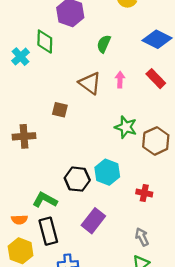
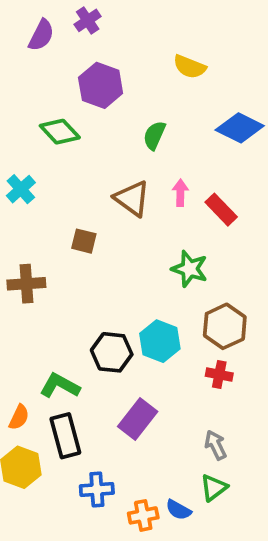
green diamond: (45, 42) -> (60, 132), turned -45
cyan cross: (21, 57) -> (21, 189), moved
red rectangle: (156, 79) -> (221, 210), moved
brown hexagon: (156, 141) -> (225, 326), moved
orange semicircle: (19, 220) -> (19, 417), turned -63

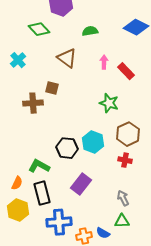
green semicircle: (154, 135) -> (90, 31), turned 56
brown triangle: (132, 198) -> (67, 58), moved
brown cross: (26, 284) -> (33, 103), moved
green triangle: (214, 488) -> (122, 221), turned 35
blue cross: (97, 489) -> (59, 222), size x1.4

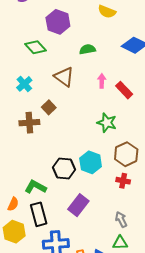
cyan cross: (18, 60) -> (24, 84), moved
brown square: (52, 88) -> (49, 107), turned 32

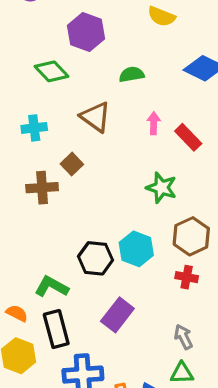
cyan cross: (24, 84) -> (34, 128), turned 35
orange semicircle: (13, 204) -> (17, 313), turned -88

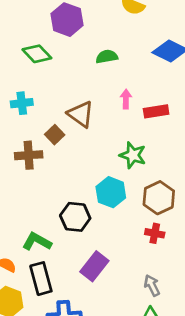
brown triangle: (95, 117) -> (81, 114), moved
red rectangle: (188, 137) -> (156, 111), turned -55
cyan hexagon: (136, 249) -> (111, 192), moved

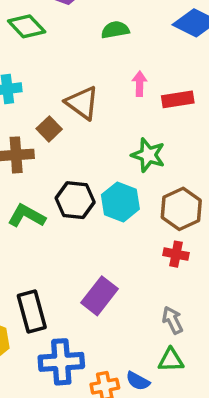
black hexagon: (75, 217) -> (75, 200), moved
green L-shape: (37, 242) -> (27, 216), moved

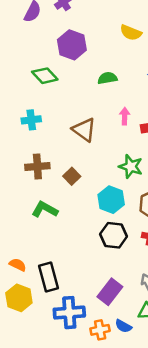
brown square: (49, 129) -> (72, 176), moved
black hexagon: (75, 200) -> (114, 235), moved
purple rectangle: (100, 296) -> (110, 292), moved

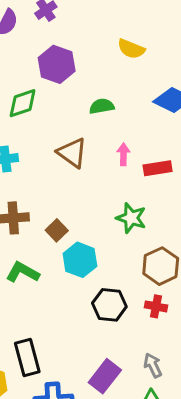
green diamond: (45, 76) -> (23, 103), turned -65
brown triangle: (84, 130) -> (72, 153), moved
cyan hexagon: (111, 200) -> (80, 260), moved

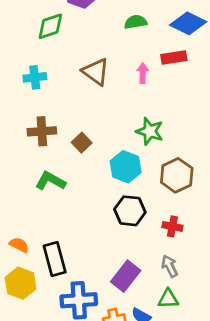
green semicircle: (102, 106) -> (136, 22), moved
red rectangle: (158, 168) -> (174, 57), moved
cyan hexagon: (80, 260) -> (126, 167), moved
red cross: (156, 306) -> (172, 226), moved

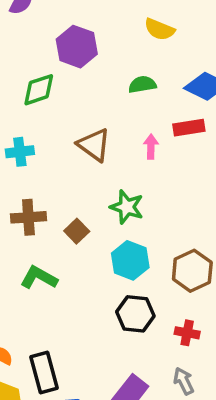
green star: (150, 131) -> (127, 207), moved

